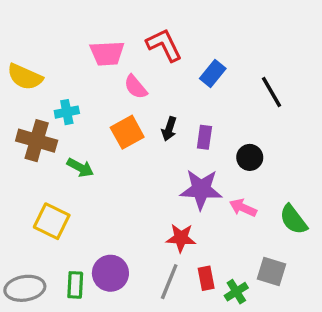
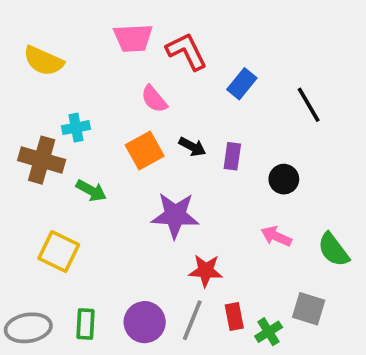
pink trapezoid: (107, 53) -> (133, 38), moved
yellow semicircle: (25, 77) -> (44, 61), moved
black arrow: (169, 129) -> (192, 147), turned -80
purple star: (201, 189) -> (175, 215), moved
purple circle: (110, 273) -> (145, 322), moved

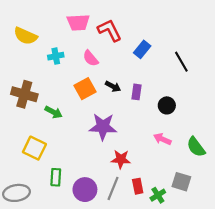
cyan cross: (76, 128) -> (56, 56), moved
green rectangle: (85, 324) -> (56, 177), moved

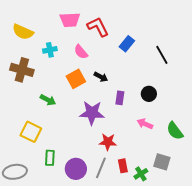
purple rectangle: (137, 92) -> (120, 98), moved
brown cross: (24, 94) -> (22, 70), moved

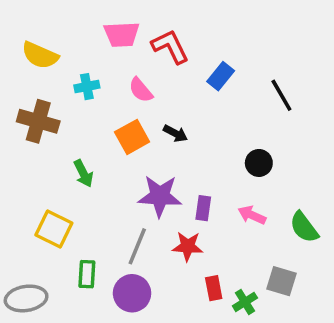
purple rectangle: (120, 98) -> (203, 208), moved
green arrow: (48, 100) -> (83, 173), turned 35
gray line: (101, 168) -> (137, 246), moved

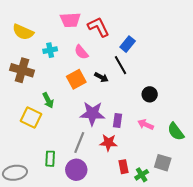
black line: (281, 95) -> (120, 65), moved
yellow square: (54, 229) -> (31, 117), moved

